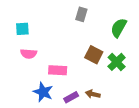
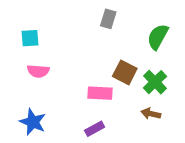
pink rectangle: (58, 70) -> (100, 93), moved
blue star: (43, 92) -> (33, 122), moved
brown arrow: (93, 94) -> (151, 114), moved

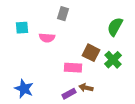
gray rectangle: (108, 19) -> (63, 14), moved
pink semicircle: (38, 71) -> (47, 38), moved
brown arrow: (151, 114) -> (86, 88), moved

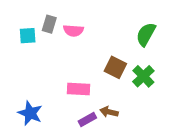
gray rectangle: (63, 14) -> (49, 24), moved
pink semicircle: (47, 38) -> (73, 31), moved
pink rectangle: (73, 68) -> (79, 89), moved

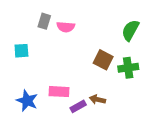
cyan square: (28, 36) -> (21, 51), moved
green cross: (143, 76) -> (128, 68), turned 36
pink rectangle: (79, 89) -> (59, 92), moved

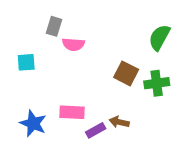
pink semicircle: (66, 27) -> (73, 44), moved

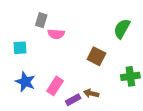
green cross: (157, 83) -> (130, 76), moved
pink rectangle: (72, 112) -> (55, 86), turned -60
blue star: (33, 123) -> (25, 82), moved

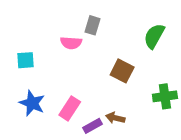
gray rectangle: (41, 20) -> (93, 25), moved

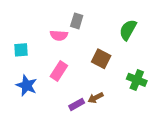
green cross: (165, 96) -> (137, 80), turned 30
pink rectangle: (70, 108) -> (59, 71), moved
brown arrow: (115, 118) -> (96, 98), turned -40

